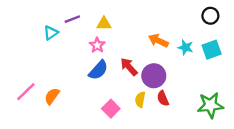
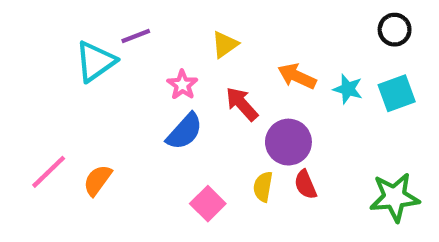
yellow triangle: (104, 24) -> (225, 44), moved, turned -35
cyan triangle: (51, 33) -> (95, 61), size x1.5
red arrow: (129, 67) -> (242, 104), moved

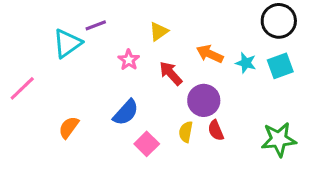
black circle: (395, 30) -> (279, 21), size x1.5
blue semicircle: (184, 131) -> (126, 112), moved
pink line: (49, 172) -> (22, 88), moved

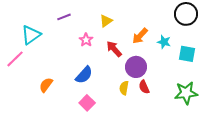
cyan triangle: (67, 43) -> (31, 35), moved
orange arrow: (210, 54) -> (140, 36), turned -72
cyan square: (280, 66) -> (187, 54), moved, turned 30
pink square: (147, 144) -> (87, 103), moved

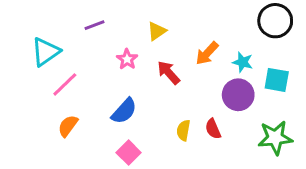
pink line: (15, 59) -> (65, 84), moved
purple circle: (136, 67) -> (238, 95), moved

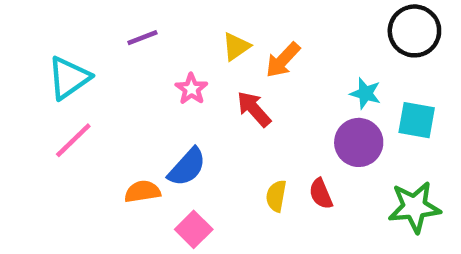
orange arrow: (207, 53) -> (283, 60), moved
pink line: (65, 84) -> (73, 140), moved
orange semicircle: (68, 126) -> (142, 192), moved, turned 45

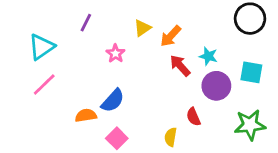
purple line: (142, 38) -> (86, 23), turned -42
cyan star: (365, 93) -> (208, 56), moved
red arrow: (254, 109) -> (180, 66), moved
yellow semicircle: (276, 196) -> (171, 137), moved

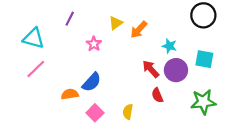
cyan triangle: (41, 47) -> (34, 38), turned 50
red arrow: (180, 66) -> (151, 69), moved
yellow semicircle: (171, 137) -> (128, 112), moved

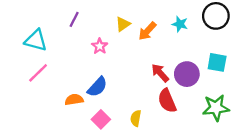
cyan star: (169, 46) -> (180, 24), moved
red semicircle: (157, 95) -> (167, 101), size x1.5

